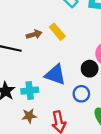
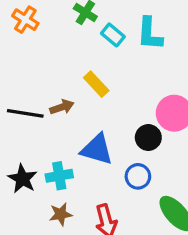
brown arrow: (34, 34) -> (62, 107), moved

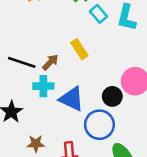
brown arrow: (62, 107) -> (50, 62), turned -36
cyan cross: (59, 176) -> (43, 86), moved
blue circle: (138, 176) -> (99, 125), size x1.5

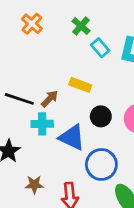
yellow rectangle: (79, 49) -> (80, 85), turned -36
black circle: (112, 96) -> (101, 116), moved

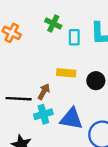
cyan rectangle: (100, 48) -> (74, 37), turned 56
black circle: (101, 116) -> (96, 81), moved

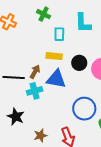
cyan rectangle: (74, 37) -> (59, 34), moved
blue triangle: (71, 119) -> (56, 79), moved

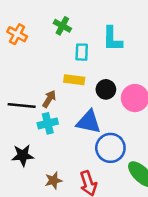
blue triangle: (56, 79) -> (89, 122), moved
black star: (16, 117) -> (23, 155), turned -30

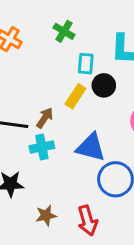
yellow rectangle: (74, 80) -> (75, 96), turned -66
black circle: (106, 89) -> (104, 85), moved

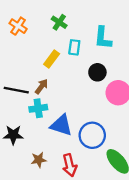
black circle: (104, 85) -> (97, 72), moved
yellow rectangle: (75, 96) -> (52, 59), moved
blue triangle: (91, 147) -> (61, 125), moved

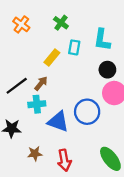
black circle: (97, 72) -> (107, 70), moved
black line: (16, 90) -> (17, 86), turned -50
blue circle: (92, 135) -> (87, 112), moved

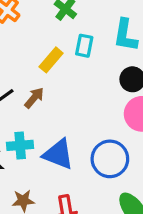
cyan cross: (37, 104) -> (20, 145), moved
blue circle: (87, 112) -> (110, 159), moved

